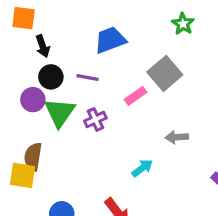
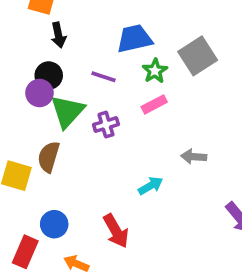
green star: (183, 24) -> (155, 71), moved
gray square: (165, 73) -> (198, 56), moved
black circle: (51, 77) -> (49, 76), moved
brown semicircle: (33, 157) -> (49, 157), moved

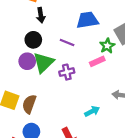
green star: (155, 71) -> (107, 46), moved
purple circle: (39, 93) -> (27, 61), moved
brown semicircle: (49, 157) -> (29, 104), moved

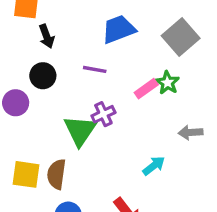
green star: (107, 46) -> (167, 83), moved
purple circle: (27, 61) -> (16, 103), moved
green triangle: (44, 63) -> (80, 131), moved

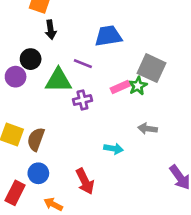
gray square: (181, 37) -> (151, 68), moved, turned -36
black circle: (43, 76) -> (31, 59), moved
green triangle: (80, 131) -> (58, 80), moved, turned 44
cyan arrow: (154, 166) -> (113, 149), turned 36

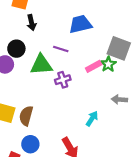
cyan arrow: (113, 149) -> (92, 119), turned -63

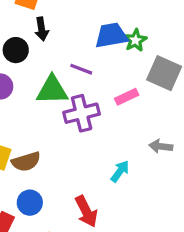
black circle: (16, 49) -> (16, 50), moved
green star: (108, 64) -> (135, 40), moved
purple cross: (63, 80) -> (82, 113), size x1.5
brown semicircle: (26, 116) -> (26, 162), turned -126

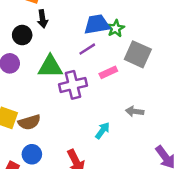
purple line: (81, 69) -> (87, 49), moved, turned -54

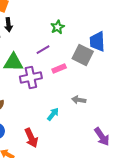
blue trapezoid: (97, 24) -> (97, 42), moved, turned -85
green star: (116, 28) -> (58, 27), moved

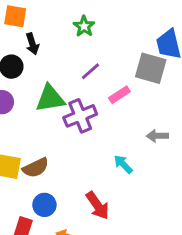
green star: (58, 27) -> (84, 26), moved
cyan arrow: (53, 114) -> (123, 164), turned -72

